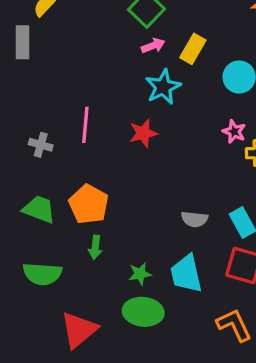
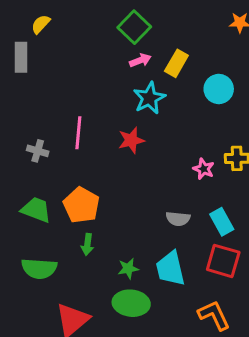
pink star: (234, 132) -> (204, 169), moved

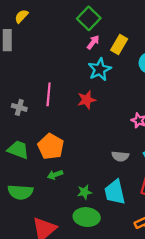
pink arrow: (140, 60) -> (93, 42), turned -32
green arrow: (87, 244) -> (55, 175), turned 64

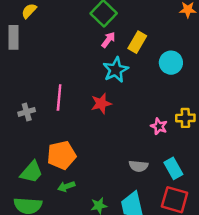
gray cross: (19, 107) -> (27, 112), turned -32
orange pentagon: (51, 146) -> (62, 155), turned 30
green trapezoid: (18, 150) -> (31, 172), moved, turned 110

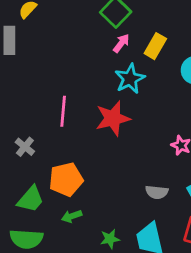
red star: (101, 103) -> (113, 118), size x1.4
gray cross: (27, 112) -> (25, 147), moved, turned -35

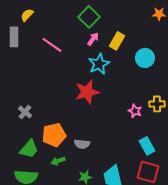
pink line: (63, 111) -> (52, 45), moved, turned -60
gray semicircle: (157, 192) -> (82, 144), moved

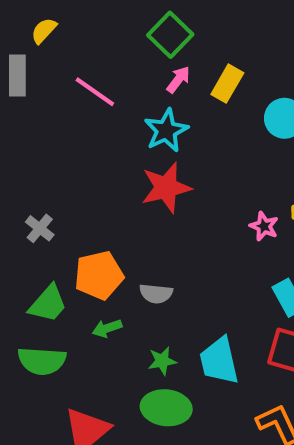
cyan star: (99, 64) -> (166, 130), moved

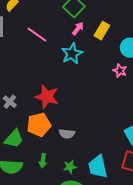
red star: (166, 188) -> (47, 97), moved, turned 30
pink star: (264, 226) -> (120, 71), moved
green arrow: (107, 328) -> (43, 161), moved, turned -64

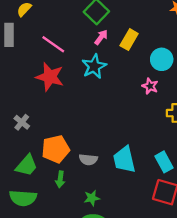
red star: (47, 97) -> (50, 77), moved
green arrow: (43, 161) -> (60, 179), moved
cyan trapezoid: (98, 167) -> (124, 160), moved

